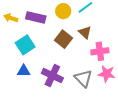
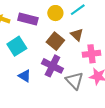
blue triangle: (24, 71) -> (25, 76), moved, turned 32
purple cross: (52, 76) -> (52, 66), moved

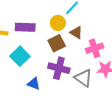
yellow circle: (55, 13) -> (58, 23), moved
brown square: (55, 41) -> (57, 43), turned 36

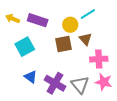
purple cross: (59, 68) -> (55, 83), moved

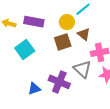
blue triangle: (31, 77) -> (34, 89), moved, turned -48
gray triangle: (80, 85) -> (82, 69), moved

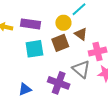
cyan square: (25, 50) -> (34, 49), moved, turned 30
blue triangle: (34, 89) -> (25, 89), moved

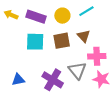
yellow circle: (63, 23) -> (62, 16), moved

